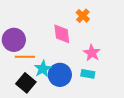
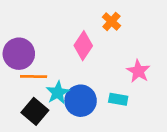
pink diamond: (62, 34) -> (83, 46), turned 40
pink star: (92, 53) -> (138, 71), moved

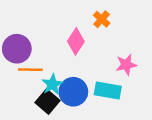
pink star: (138, 71) -> (126, 65), turned 30
cyan rectangle: (118, 99) -> (108, 91), size x1.5
black square: (35, 111) -> (48, 102), moved

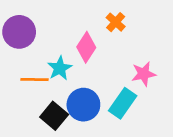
purple circle: (17, 49) -> (19, 32), moved
cyan star: (52, 84) -> (60, 68), moved
cyan rectangle: (108, 91) -> (123, 103), turned -65

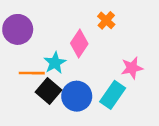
black square: (54, 116) -> (48, 91), moved

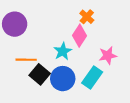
pink diamond: (79, 44) -> (79, 36), moved
cyan star: (55, 63) -> (63, 51), moved

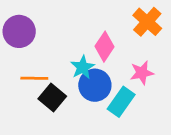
orange cross: (87, 17) -> (147, 22), moved, size x1.5
blue circle: (63, 79) -> (95, 85), moved

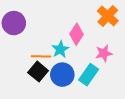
orange line: (34, 78) -> (41, 56), moved
blue circle: (95, 85) -> (62, 75), moved

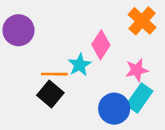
blue circle: (62, 75) -> (114, 109), moved
cyan rectangle: (89, 75) -> (139, 98), moved

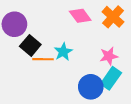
pink diamond: (101, 45) -> (80, 16), moved, turned -70
black square: (50, 94) -> (30, 45), moved

